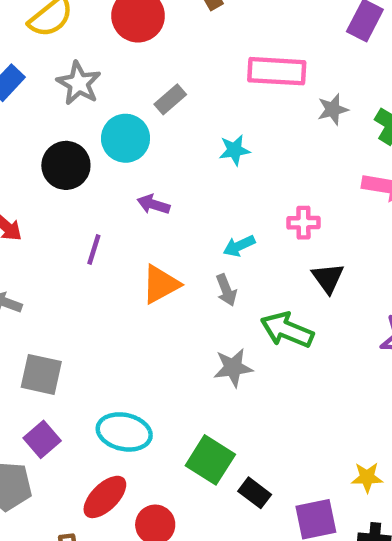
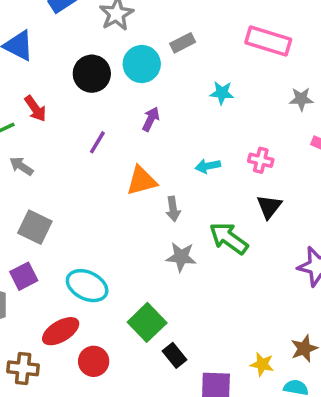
gray star: (333, 109) -> (301, 99), moved
purple arrow: (153, 204) -> (151, 119), turned 85
gray arrow: (226, 290) -> (173, 209), moved

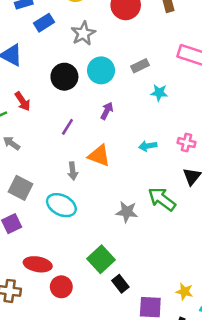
gray rectangle: (183, 43) -> (140, 66), moved
orange triangle: (142, 181) -> (99, 156), turned 35
gray arrow: (173, 209) -> (73, 171), moved
cyan ellipse: (87, 286) -> (61, 205), moved
red ellipse: (61, 331) -> (38, 264), turned 40

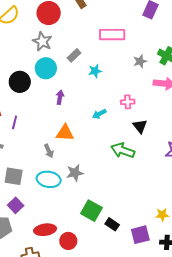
gray star: (83, 33) -> (42, 41), moved
purple line: (67, 127) -> (15, 122), moved
gray star: (127, 212) -> (75, 173), moved

